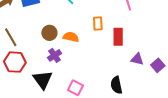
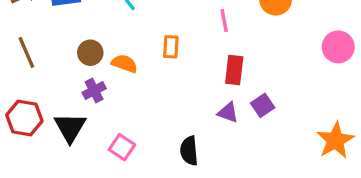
red rectangle: (118, 37) -> (234, 70), moved
red hexagon: (15, 62) -> (24, 118), moved
purple square: (158, 65) -> (263, 105), moved

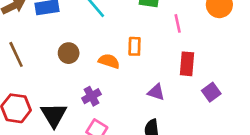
orange semicircle: (124, 64) -> (109, 61), moved
purple cross: (94, 91) -> (91, 96), moved
purple triangle: (228, 113) -> (156, 92), moved

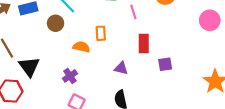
brown circle: (69, 53) -> (56, 23), moved
purple square: (211, 92) -> (165, 64), turned 32
black triangle: (54, 115) -> (29, 67), moved

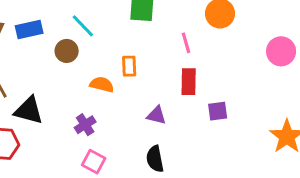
pink line: (133, 12) -> (186, 43), moved
black triangle: (29, 67) -> (29, 111), turned -40

